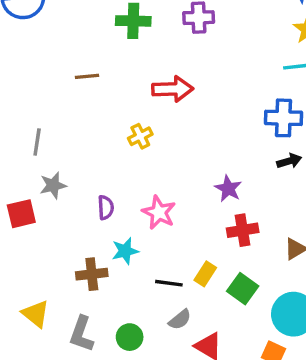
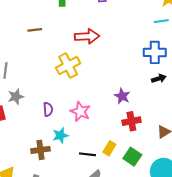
yellow cross: (140, 136) -> (68, 66), size x1.6

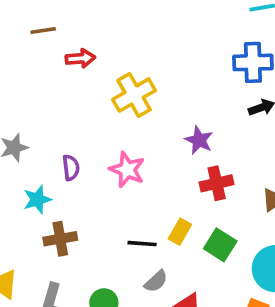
red arrow: (87, 36) -> (80, 58), moved, size x0.7
yellow cross: (68, 66) -> (134, 95), moved
cyan star: (60, 135) -> (37, 200), moved

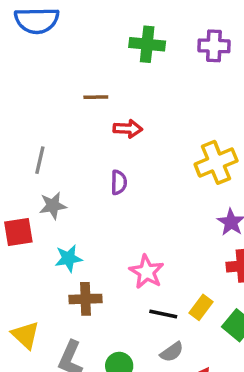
yellow cross: (134, 95) -> (216, 162), moved
purple semicircle: (71, 168) -> (119, 182), moved
pink star: (127, 170) -> (147, 272), moved

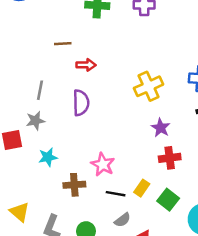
gray line: (40, 160) -> (40, 90), moved
purple semicircle: (119, 182) -> (81, 103), size x1.5
brown cross: (86, 299) -> (74, 185), moved

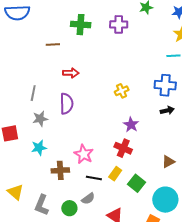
brown line: (63, 44) -> (53, 44), moved
yellow cross: (149, 86) -> (122, 91), size x0.6
gray star: (35, 121) -> (40, 119), moved
red cross: (170, 158) -> (123, 148), moved, turned 30
gray semicircle: (122, 220) -> (88, 199), moved

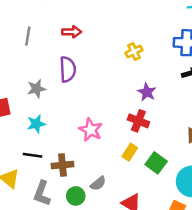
gray line: (33, 93) -> (28, 36), moved
brown cross: (60, 170) -> (62, 165), moved
black line: (94, 178) -> (33, 155), moved

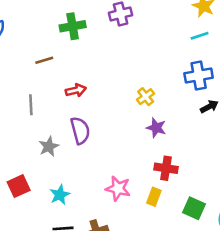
gray star: (37, 89) -> (49, 146), moved
purple star: (147, 92) -> (156, 128), moved
yellow rectangle: (130, 152) -> (154, 197), moved

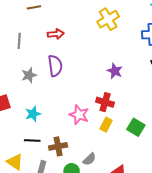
yellow cross: (146, 97) -> (108, 19), moved, size x1.5
red cross: (166, 168) -> (105, 102), moved
green square: (194, 208) -> (136, 127), moved

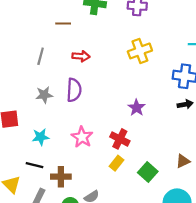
pink star: (79, 115) -> (82, 137), moved

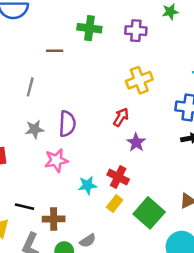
red arrow: (81, 56) -> (121, 117), moved, turned -63
cyan star: (41, 137) -> (88, 185), moved
pink star: (82, 137) -> (56, 160), moved, turned 30
green square: (148, 172) -> (149, 213), size x1.4

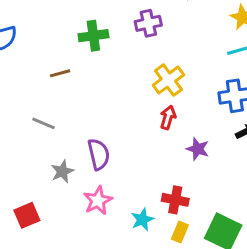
gray line: (30, 87) -> (43, 123), turned -66
red arrow: (121, 117) -> (168, 117), moved
purple star: (136, 142) -> (198, 149), moved

